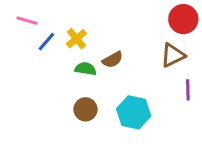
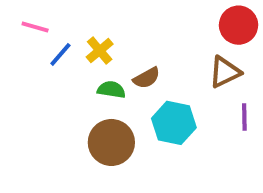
brown circle: (86, 109) -> (111, 142), size x1.5
cyan hexagon: (134, 112) -> (174, 123), moved

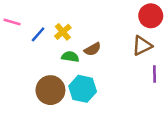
pink line: (35, 27) -> (12, 22), moved
cyan hexagon: (174, 123) -> (83, 89), moved
brown circle: (111, 142) -> (50, 90), moved

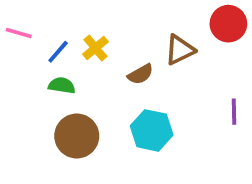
brown triangle: (142, 46) -> (180, 50), moved
green semicircle: (70, 57) -> (62, 85), moved
cyan hexagon: (83, 89) -> (152, 130), moved

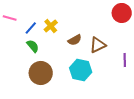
brown triangle: (180, 50) -> (98, 45), moved
green semicircle: (62, 85) -> (33, 46), turned 40

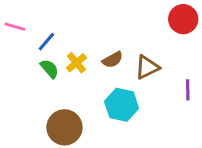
yellow cross: (51, 26) -> (76, 63), moved
brown circle: (41, 73) -> (64, 127), moved

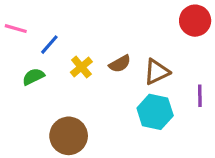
green semicircle: (49, 69) -> (33, 77), moved, turned -75
cyan hexagon: (122, 105) -> (155, 112), moved

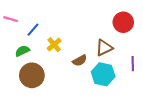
red circle: (195, 21) -> (123, 22), moved
brown semicircle: (120, 64) -> (80, 60), moved
brown circle: (69, 136) -> (32, 75), moved

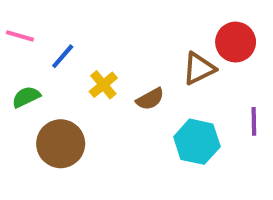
brown triangle: (104, 48) -> (199, 68), moved
green semicircle: (22, 51) -> (26, 97), moved
brown semicircle: (80, 60) -> (150, 99), moved

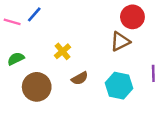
red circle: (236, 42) -> (132, 17), moved
blue line: (63, 56) -> (34, 14), moved
brown semicircle: (150, 99) -> (80, 78), moved

